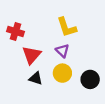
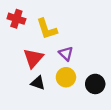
yellow L-shape: (67, 27) -> (47, 29), moved
red cross: (16, 32) -> (16, 19), moved

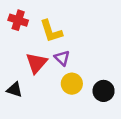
purple triangle: (66, 54) -> (62, 58), moved
black triangle: (38, 83) -> (15, 90), moved

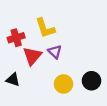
red cross: (18, 20) -> (16, 38), moved, turned -35
yellow circle: (72, 84) -> (63, 84), moved

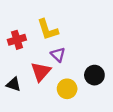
red triangle: (32, 56) -> (41, 72), moved
black circle: (91, 81) -> (94, 75), moved

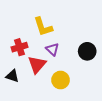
red cross: (17, 40) -> (19, 47), moved
black circle: (94, 75) -> (87, 51), moved

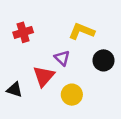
yellow L-shape: (43, 27) -> (82, 31), moved, turned 130
red cross: (19, 47) -> (23, 32), moved

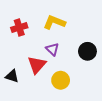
yellow L-shape: (82, 31) -> (54, 22), moved

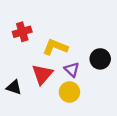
yellow L-shape: (54, 22) -> (55, 47), moved
purple triangle: (52, 49) -> (72, 70), moved

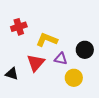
purple triangle: (72, 70) -> (61, 59), turned -32
yellow circle: (69, 92) -> (74, 78), moved

